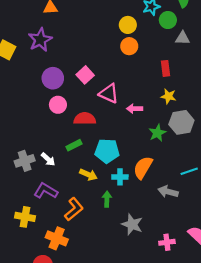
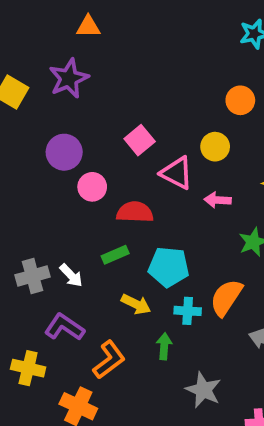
yellow circle: (128, 25) -> (215, 147), moved
orange circle: (129, 46) -> (240, 100), moved
purple circle: (53, 78) -> (64, 152), moved

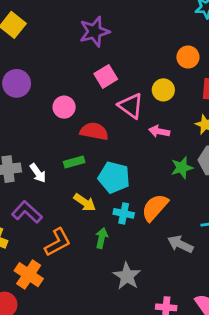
purple star: (69, 78) -> (94, 32), moved
purple circle: (64, 152) -> (17, 83), moved

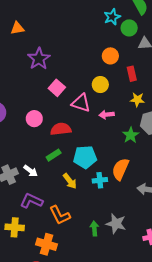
yellow arrow: (85, 202) -> (70, 181), turned 35
green arrow: (102, 238) -> (94, 228), moved
orange L-shape: (58, 242) -> (60, 215), turned 110

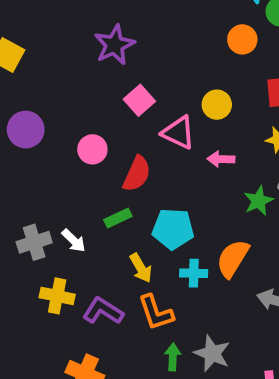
orange circle: (110, 56) -> (242, 39), moved
red semicircle: (61, 129) -> (137, 174), turned 114
purple L-shape: (31, 201) -> (103, 311), moved
orange L-shape: (60, 215) -> (156, 313), moved
yellow cross: (15, 227) -> (57, 296), moved

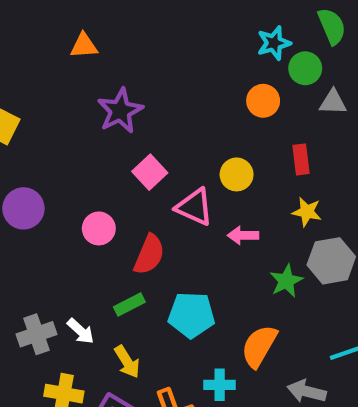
yellow arrow: (141, 268) -> (127, 362), moved
cyan cross: (194, 273) -> (220, 385), moved

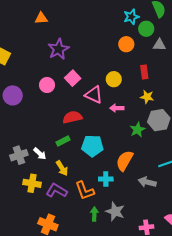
pink circle: (99, 228) -> (47, 85), moved
red semicircle: (149, 255) -> (72, 117), turned -126

